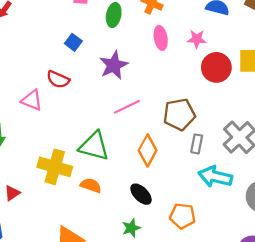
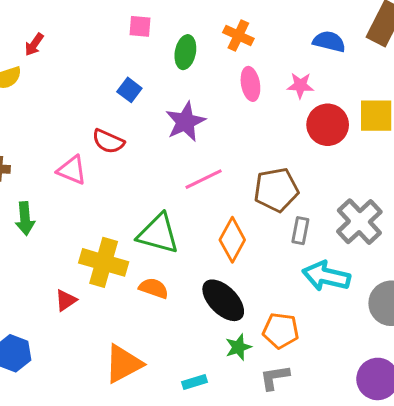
red triangle: (12, 193) -> (66, 300), moved
black ellipse: (141, 194) -> (223, 300), size x1.4
green star: (131, 228) -> (238, 347), moved

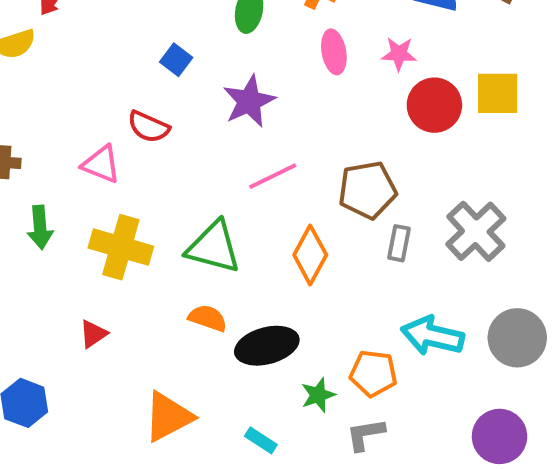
yellow cross: (104, 262) -> (121, 247), moved
cyan arrow: (326, 276) -> (432, 336), moved
black ellipse: (223, 300) -> (267, 346), moved, turned -60
cyan rectangle: (194, 382) -> (261, 440), turned 50

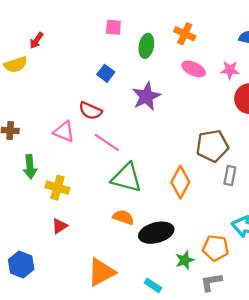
pink ellipse: (334, 52) -> (194, 69), turned -55
pink line: (273, 176) -> (107, 143), moved, turned 60
yellow cross: (121, 247) -> (57, 188), moved, size x0.7

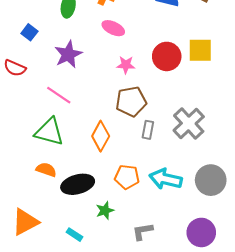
pink star: (230, 70) -> (126, 65), moved
pink line: (107, 143) -> (59, 95), moved
orange pentagon: (216, 248) -> (127, 177), moved
gray L-shape: (211, 282) -> (143, 231), moved

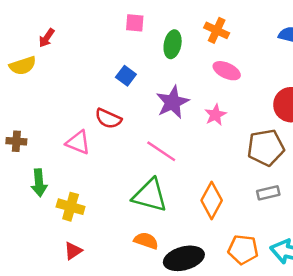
pink star: (126, 65) -> (215, 115), moved, turned -30
brown pentagon: (131, 101) -> (266, 148), moved
gray rectangle: (148, 130) -> (268, 193), turned 66

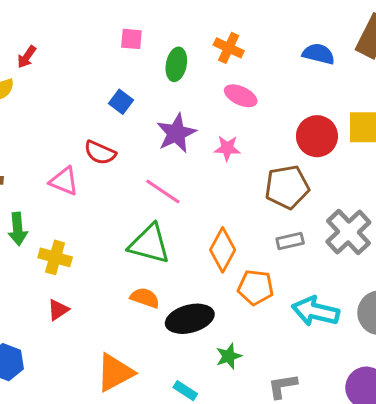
pink star: (215, 115) -> (227, 148), turned 30
orange pentagon: (243, 250) -> (256, 287), moved

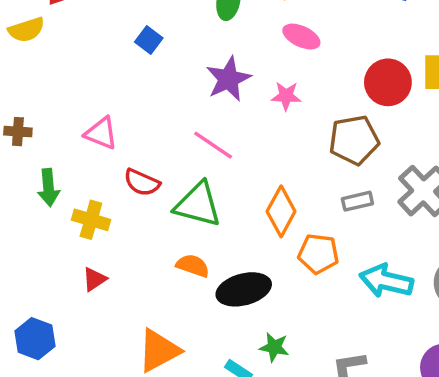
blue square: (121, 102) -> (149, 40), moved
red semicircle: (100, 153) -> (142, 182), moved
green star: (229, 356) -> (274, 347), moved, turned 30

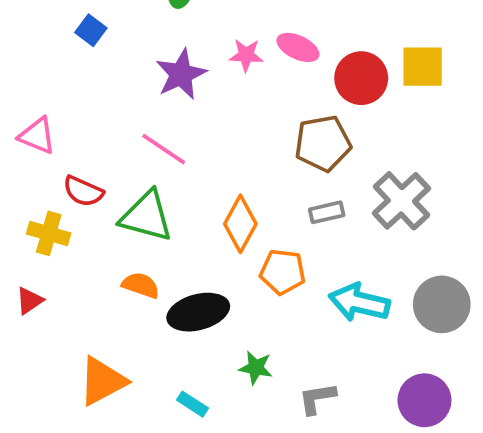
pink ellipse: (301, 37) -> (298, 47), moved
pink star: (286, 96) -> (246, 55), moved
yellow cross: (91, 220) -> (49, 233), moved
green star: (274, 347) -> (256, 368), moved

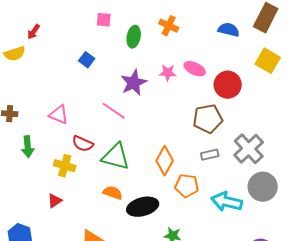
yellow square: (423, 67) -> (268, 61), moved, turned 30
pink line: (164, 149) -> (114, 111), moved
gray circle: (442, 304) -> (263, 187), moved

